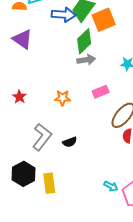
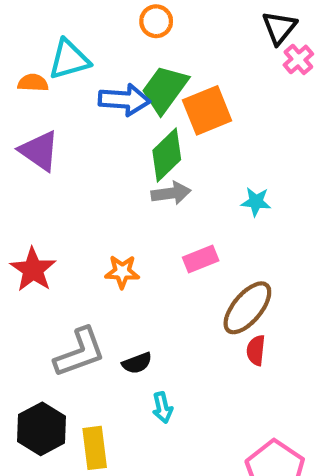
red star: (19, 97) -> (33, 270), size x1.5
gray L-shape: (42, 137) -> (80, 352), turned 32
cyan arrow: (111, 186) -> (162, 408), moved, turned 48

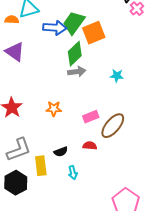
pink rectangle: (201, 259) -> (91, 117), moved
red semicircle: (256, 350) -> (90, 146), moved, turned 88
gray L-shape: (80, 352) -> (19, 150), moved
yellow rectangle: (95, 448) -> (41, 166), moved

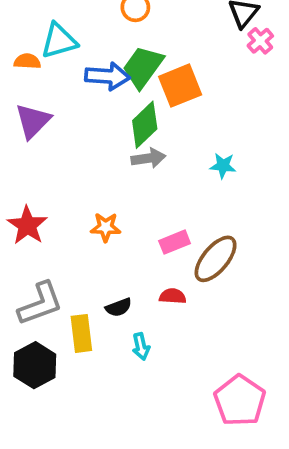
purple triangle: (15, 52) -> (33, 121), turned 40

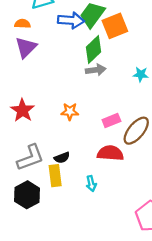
orange semicircle: (27, 61) -> (23, 24), moved
red semicircle: (173, 296) -> (110, 153), size x1.6
black semicircle: (119, 307) -> (62, 158), moved

